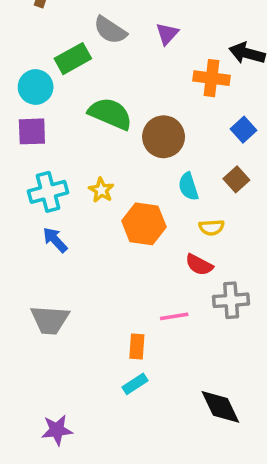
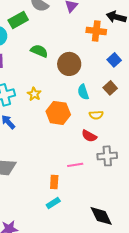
green semicircle: (110, 114) -> (39, 51), size x0.7

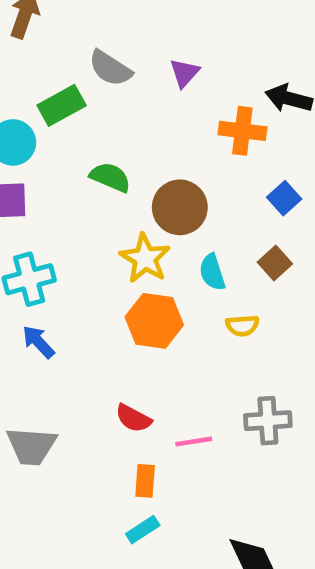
yellow star: (34, 94) -> (145, 258), moved, size x1.5
red semicircle: (89, 136) -> (133, 418), moved

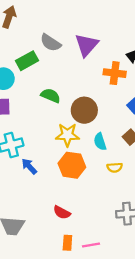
purple triangle: (184, 73) -> (87, 45), size x1.6
yellow star: (145, 258) -> (67, 135), turned -30
blue arrow: (38, 342) -> (29, 166), moved
pink line: (194, 441) -> (91, 245), moved

